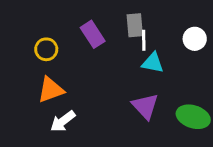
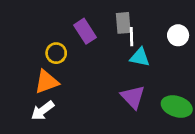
yellow circle: (46, 49) -> (56, 53), moved
white arrow: (63, 121) -> (42, 111), moved

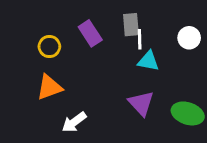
yellow circle: (56, 53) -> (49, 47), moved
white arrow: (42, 111) -> (74, 122), moved

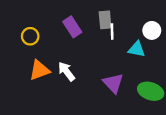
yellow circle: (49, 47) -> (30, 36), moved
cyan triangle: (148, 61) -> (137, 49), moved
white arrow: (74, 122) -> (66, 71), moved, turned 90

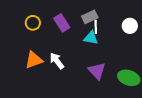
gray rectangle: (105, 20) -> (90, 17), turned 70
yellow circle: (30, 36) -> (33, 23), moved
cyan triangle: (137, 49) -> (91, 38), moved

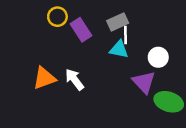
yellow circle: (33, 23) -> (57, 17), moved
white circle: (130, 26) -> (158, 57), moved
purple triangle: (97, 71) -> (144, 82), moved

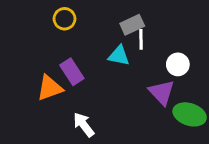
purple rectangle: (81, 30) -> (72, 72), moved
cyan triangle: (119, 49) -> (119, 56), moved
white arrow: (74, 80) -> (84, 125), moved

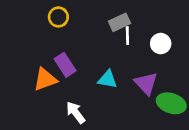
cyan triangle: (119, 56) -> (108, 79), moved
white circle: (178, 64) -> (161, 44), moved

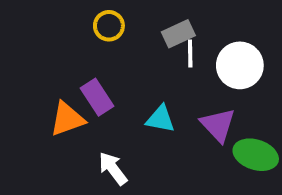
yellow circle: (58, 17) -> (109, 26), moved
white circle: (161, 44) -> (240, 65), size x1.5

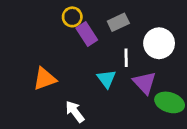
white line: (190, 54) -> (126, 58), moved
purple rectangle: (97, 97) -> (87, 34), moved
cyan triangle: (160, 119) -> (106, 79), turned 42

